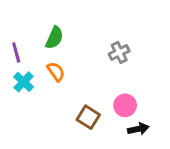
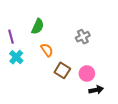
orange semicircle: (56, 72) -> (47, 50), moved
brown square: (88, 117) -> (62, 70), moved

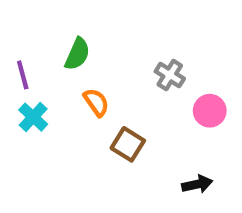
gray cross: (83, 37) -> (170, 75), turned -32
pink circle: (87, 74) -> (210, 111), moved

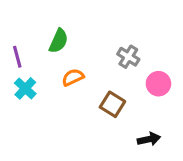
orange semicircle: (96, 102) -> (73, 77), turned -80
brown square: (128, 144) -> (112, 104), moved

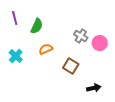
purple line: (17, 57) -> (15, 18), moved
pink circle: (158, 84) -> (100, 43), moved

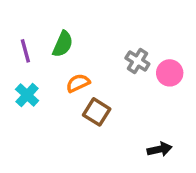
purple line: (15, 18) -> (25, 51), moved
brown square: (71, 66) -> (97, 112), moved

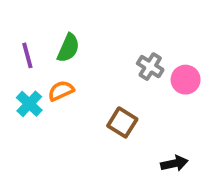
orange semicircle: (78, 83) -> (61, 91), moved
brown square: (97, 112) -> (122, 122), moved

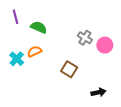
green semicircle: (68, 48) -> (39, 27), turned -91
purple line: (27, 55) -> (16, 17), moved

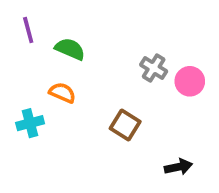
orange semicircle: (34, 51) -> (62, 93), turned 48
cyan cross: (17, 59) -> (30, 123), moved, turned 32

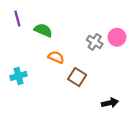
pink circle: (190, 81) -> (117, 37), moved
orange semicircle: (62, 93) -> (56, 57), moved

